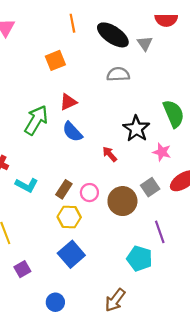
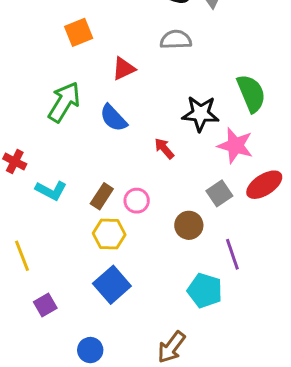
orange square: (55, 60) -> (79, 32), moved
red triangle: (68, 102) -> (124, 69), moved
black star: (136, 129) -> (200, 114), turned -30
pink star: (162, 152) -> (235, 146), size x1.4
brown circle: (122, 201) -> (189, 225), moved, size x0.7

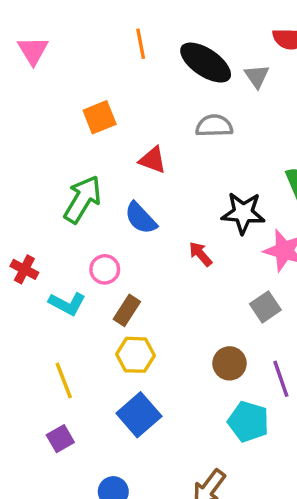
red triangle: (124, 69) -> (153, 160), turned 45
pink circle: (137, 201) -> (105, 269), moved
brown circle: (189, 225) -> (230, 363), moved
yellow line: (22, 256) -> (64, 380), moved

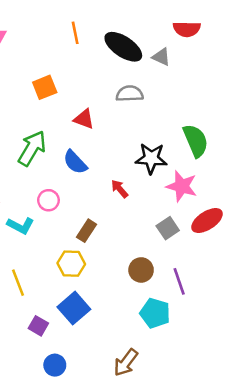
gray triangle: (257, 76) -> (161, 57), turned -30
brown rectangle: (127, 310) -> (87, 231), moved
purple square: (60, 439) -> (38, 326), moved, turned -30

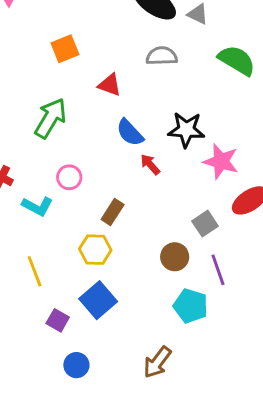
green semicircle: (196, 141) -> (237, 60), moved, turned -36
blue semicircle: (75, 162) -> (130, 133), moved
gray square: (168, 228) -> (205, 224), moved

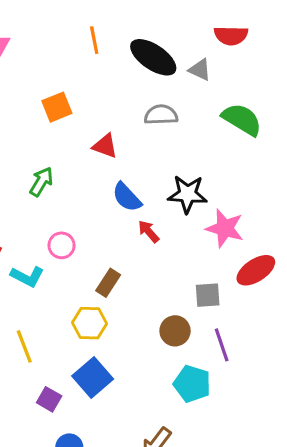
green arrow: (50, 118) -> (41, 182), size x0.7
gray square: (205, 224) -> (208, 295), turned 30

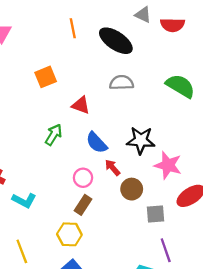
gray triangle: (200, 70) -> (143, 15), moved
green arrow: (41, 182) -> (54, 135), moved
pink circle: (62, 245) -> (83, 178), moved
brown circle: (175, 331) -> (132, 189), moved

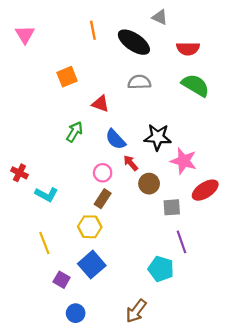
red semicircle: (172, 25) -> (188, 49), moved

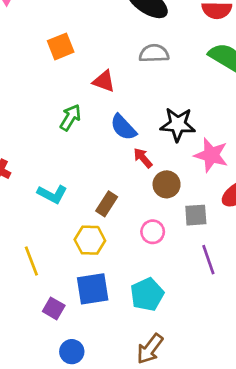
pink circle: (103, 173) -> (153, 232), moved
cyan L-shape: (46, 194) -> (52, 194), moved
blue square: (92, 265) -> (93, 289), turned 32
cyan pentagon: (161, 269) -> (147, 294), moved, turned 30

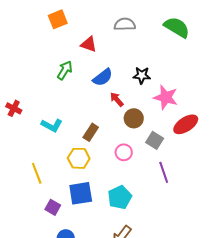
black star: (178, 124) -> (142, 75), size x0.7
blue semicircle: (123, 127) -> (103, 77), turned -85
gray square: (196, 215) -> (155, 140), turned 36

